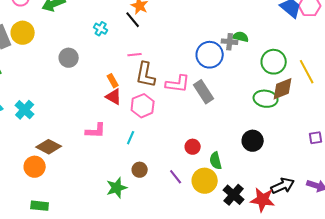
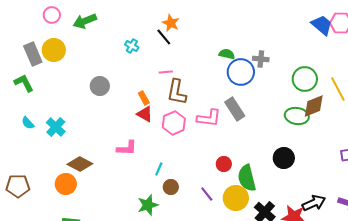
green semicircle: (241, 37) -> (227, 54), moved
gray circle: (69, 58) -> (100, 86), moved
pink L-shape: (178, 84) -> (209, 118), moved
cyan line: (131, 138) -> (159, 169), moved
green semicircle: (216, 161) -> (247, 178), size x1.5

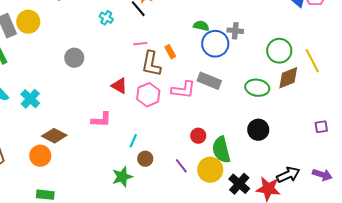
orange rectangle: (144, 98) -> (170, 52), moved
gray rectangle: (235, 109) -> (209, 81), turned -35
green ellipse: (297, 116) -> (257, 88), moved

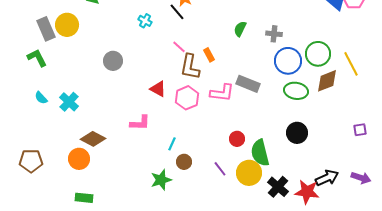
green semicircle: (201, 26) -> (240, 29), turned -77
pink line: (140, 44) -> (179, 47), turned 48
blue circle: (215, 44) -> (288, 61), moved

